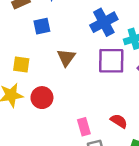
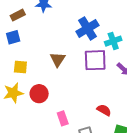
blue square: (42, 26) -> (13, 37), moved
pink rectangle: (84, 127) -> (63, 118), moved

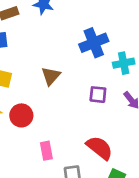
purple square: (95, 60) -> (98, 95), moved, size x0.6
red semicircle: (104, 110) -> (100, 148), size x1.5

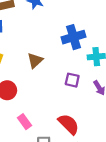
pink rectangle: (46, 151) -> (24, 122), turned -32

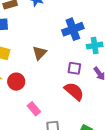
red semicircle: (69, 124) -> (74, 91), moved

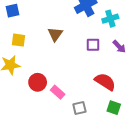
red circle: (16, 82) -> (38, 82), moved
red semicircle: (74, 91) -> (105, 82), moved

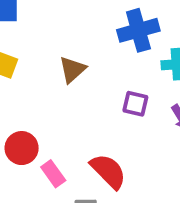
red semicircle: (105, 82) -> (108, 171), moved

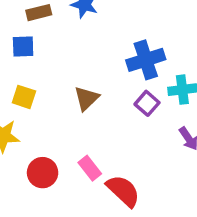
purple square: (135, 104) -> (147, 103), moved, turned 30
pink rectangle: (53, 174) -> (90, 168), moved

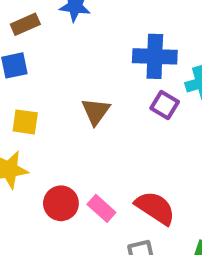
blue cross: (146, 60) -> (155, 56), turned 30
pink rectangle: (90, 168) -> (101, 208), moved

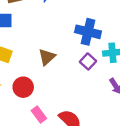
red circle: (61, 203) -> (23, 87), moved

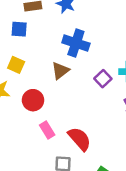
blue cross: (88, 32) -> (76, 43), moved

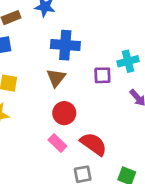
purple square: (103, 79) -> (102, 75), turned -35
red circle: (33, 100) -> (64, 113), moved

